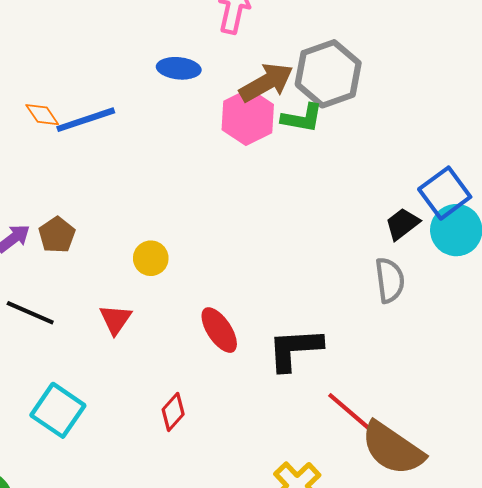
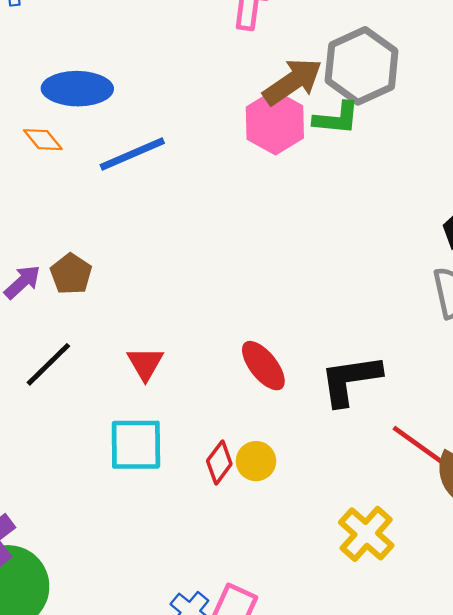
blue ellipse: (179, 68) -> (77, 89), moved, size x1.4
blue line: (86, 120) -> (132, 154), moved
yellow circle: (151, 258) -> (256, 461), moved
black line: (30, 313) -> (48, 364), turned -63
cyan square: (58, 410) -> (136, 445), moved, turned -30

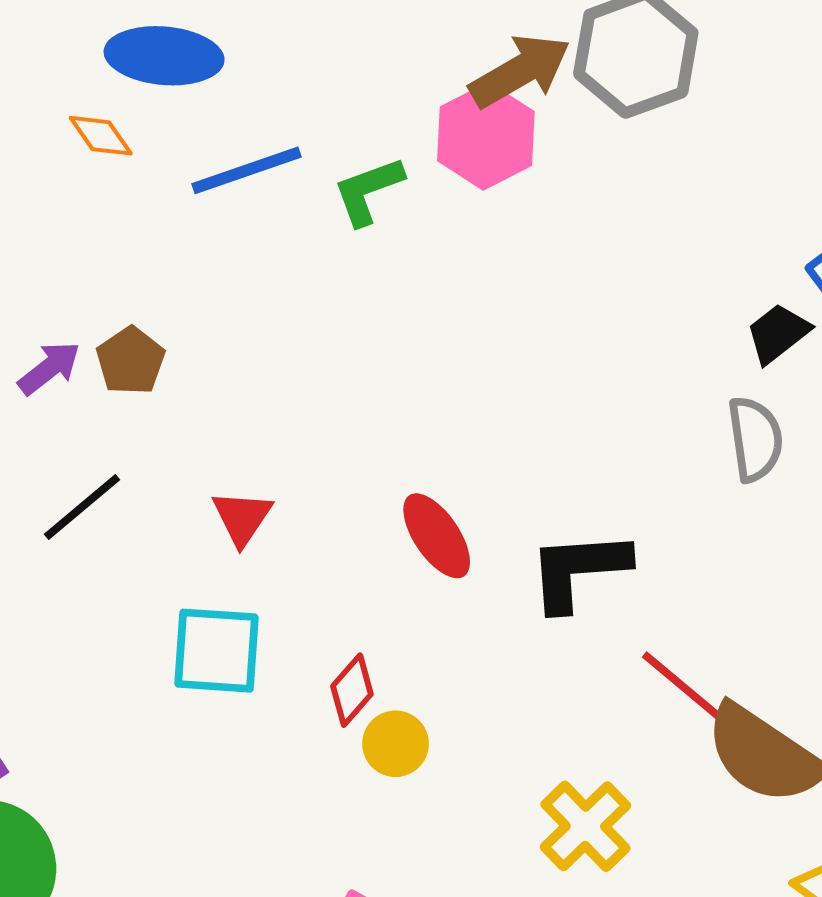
green L-shape: (336, 118) -> (368, 191), moved, turned 150
yellow circle: (256, 461) -> (396, 744), moved

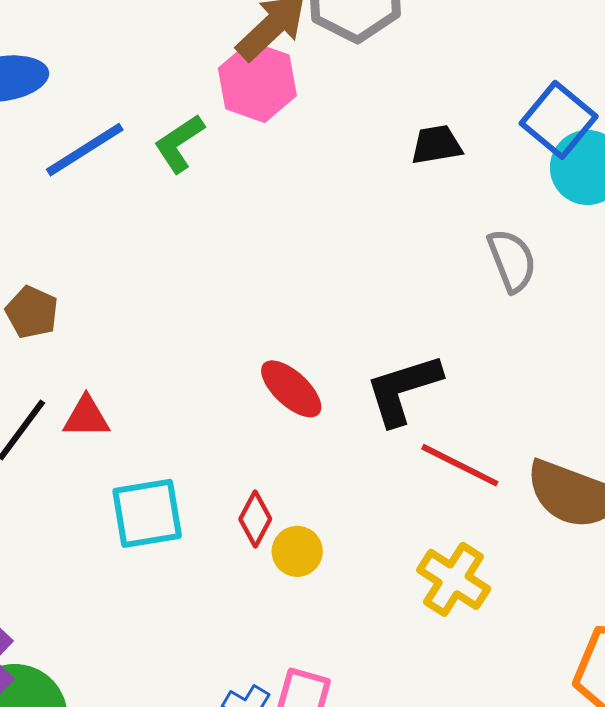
black trapezoid: (778, 333) -> (436, 145), moved, turned 42
red triangle: (242, 518) -> (86, 417), moved, turned -51
red line: (686, 689) -> (460, 465), moved

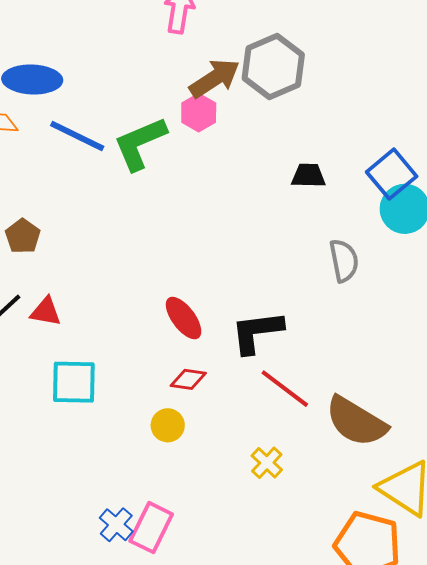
pink hexagon: (257, 82) -> (199, 113), size x0.7
green L-shape: (179, 143) -> (140, 143), size x1.5
blue line: (85, 150) -> (77, 136), turned 48
red diamond: (255, 519) -> (188, 379), moved, turned 60
yellow cross: (454, 579) -> (267, 463), size x0.7

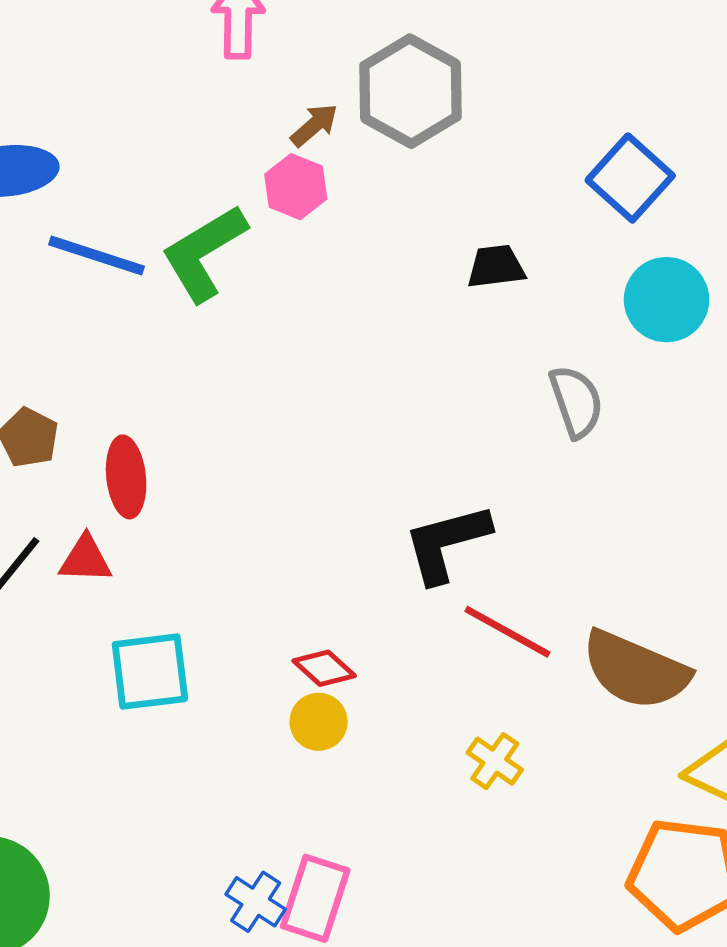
brown arrow: (215, 78) -> (314, 125), size x0.6
blue square: (392, 174) -> (630, 178), moved
red ellipse: (184, 318) -> (126, 477), moved, turned 39
red diamond: (188, 379) -> (324, 668), moved, turned 42

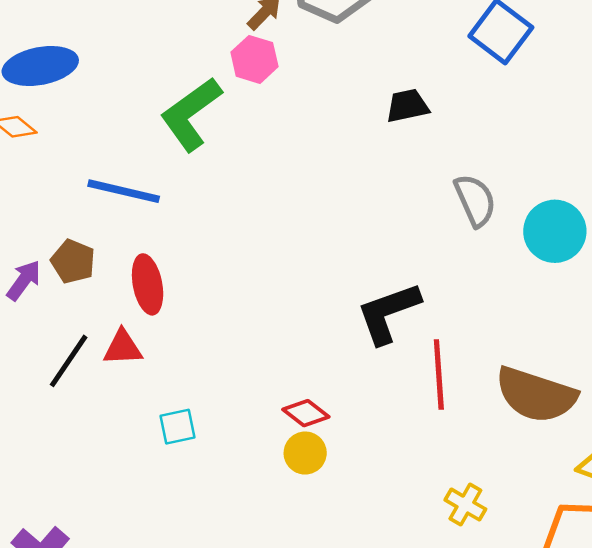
blue line: (96, 255) -> (124, 191), moved
cyan circle: (666, 300) -> (555, 231), moved
red line: (507, 632) -> (439, 375), turned 62
cyan square: (150, 672) -> (177, 427), size x0.6
yellow cross: (495, 761) -> (465, 505), moved

